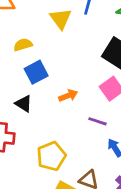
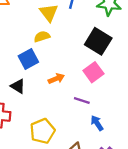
yellow semicircle: (23, 45) -> (42, 37), moved

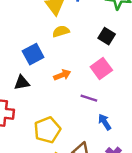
yellow semicircle: (42, 37) -> (61, 31), moved
black square: (98, 41) -> (107, 36), size x0.6
black triangle: (18, 86) -> (22, 83), turned -42

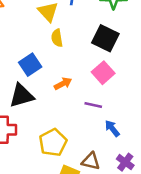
yellow semicircle: (61, 31) -> (57, 38), turned -77
black square: (107, 36) -> (105, 38), size x1.5
black triangle: (22, 83) -> (21, 96), size x1.5

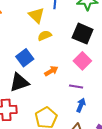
yellow semicircle: (57, 38) -> (45, 36), turned 80
blue arrow: (112, 128) -> (81, 105), moved, turned 64

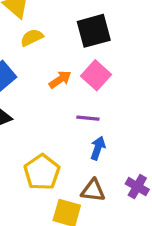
black square: (83, 34) -> (94, 31), turned -35
orange arrow: (51, 71) -> (60, 79), moved

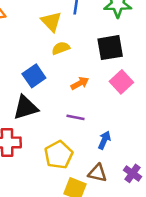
pink square: (96, 75) -> (121, 82), moved
purple line: (88, 118) -> (76, 117), moved

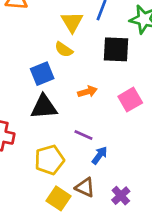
yellow semicircle: (61, 48) -> (64, 50), moved, turned -138
black square: (110, 48) -> (116, 49), moved
black triangle: (26, 108) -> (44, 107), moved
purple line: (76, 117) -> (83, 135), moved

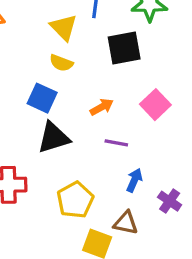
blue square: (42, 74) -> (42, 98), turned -30
purple line: (83, 135) -> (116, 143), moved
purple cross: (121, 196) -> (170, 201), moved

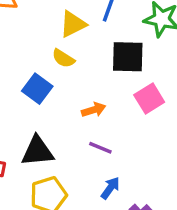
yellow triangle: (64, 27) -> (73, 24), turned 36
pink square: (155, 105) -> (149, 99), moved
black triangle: (54, 138) -> (37, 151), moved

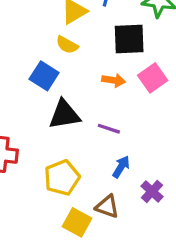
orange arrow: (94, 110) -> (114, 80), moved, turned 30
black triangle: (37, 151) -> (64, 115), moved

